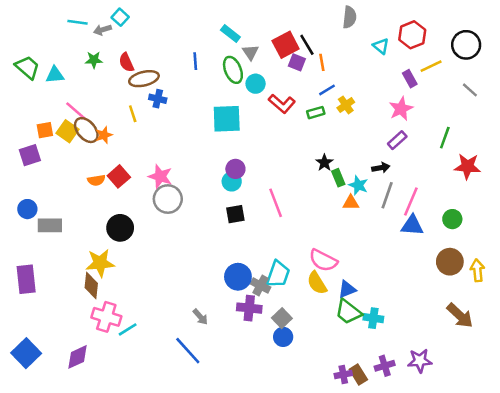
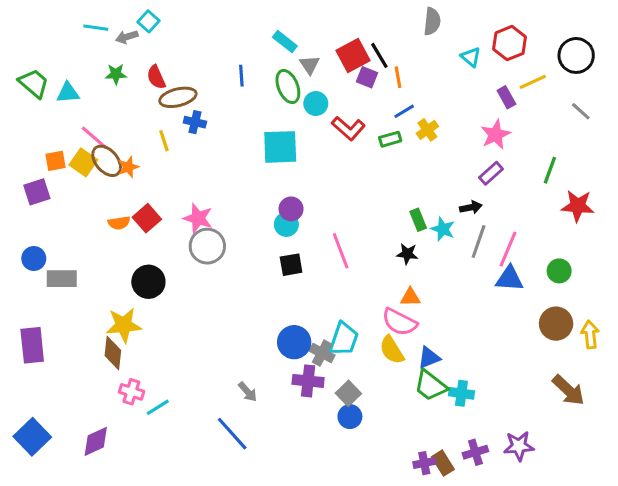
black star: (324, 163) -> (407, 254), moved, turned -30
orange triangle: (351, 203) -> (410, 297), moved
pink cross: (106, 317) -> (131, 392), size x0.7

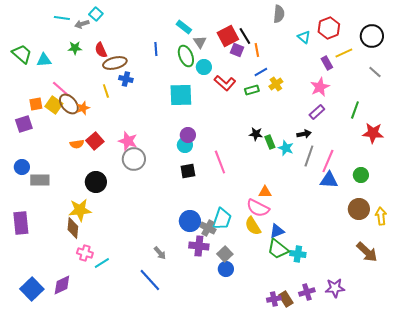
black star: (407, 254) -> (256, 134), moved
blue square: (32, 437) -> (32, 289), moved

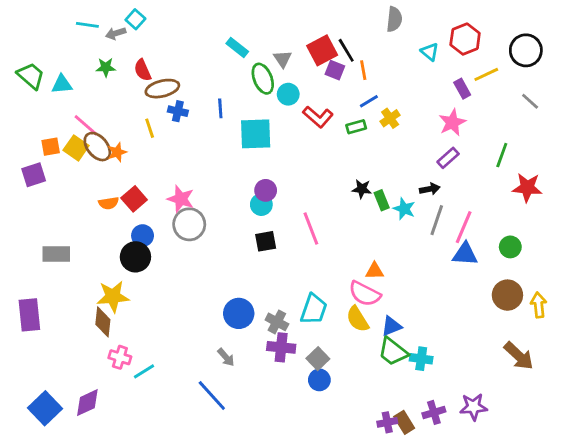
cyan rectangle: (184, 27) -> (237, 48), moved
blue line: (156, 49) -> (220, 108), moved
blue circle: (22, 167) -> (143, 236), moved
blue circle: (190, 221) -> (239, 313), moved
gray cross: (208, 228) -> (277, 322), moved

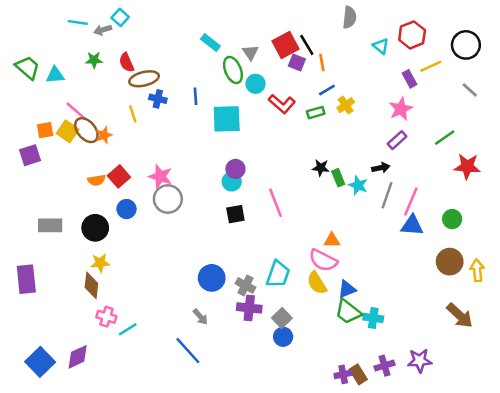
green line: (502, 155) -> (445, 138), turned 35
black circle: (135, 257) -> (95, 228), moved
yellow star: (113, 296) -> (100, 263), size x0.7

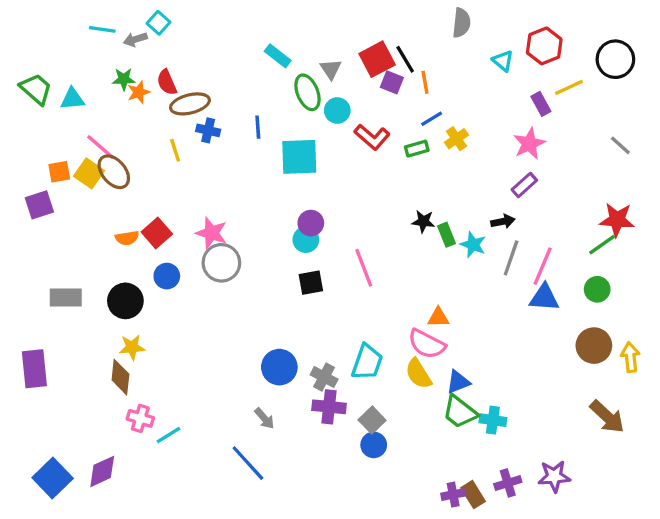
gray line: (470, 90) -> (620, 145), moved
orange star: (104, 135) -> (139, 92), moved
green line: (445, 138) -> (602, 245), moved

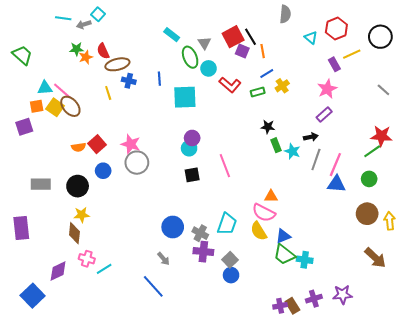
cyan triangle: (72, 99) -> (45, 88), moved
black star: (423, 221) -> (268, 127), moved
purple diamond: (102, 471) -> (58, 271), moved

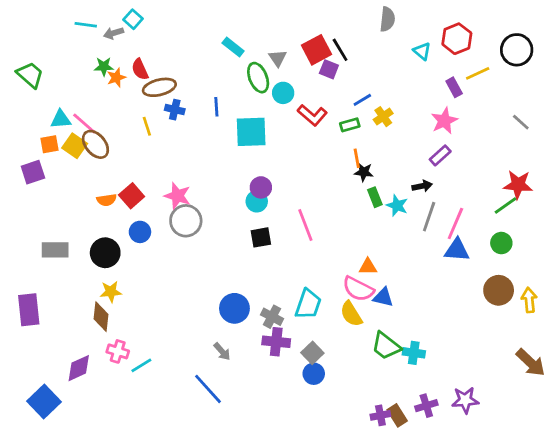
orange line: (263, 51) -> (357, 158), moved
blue triangle: (283, 236) -> (383, 297), moved, turned 35
brown arrow: (375, 258) -> (531, 363), moved

